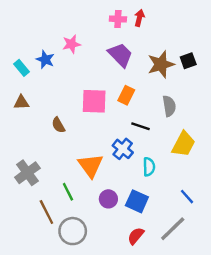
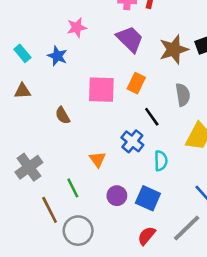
blue star: (45, 60) -> (57, 56), moved
black line: (141, 126) -> (152, 117), turned 36
orange triangle: (91, 166) -> (97, 159), size x0.6

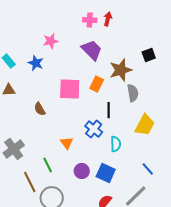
brown star: (174, 49) -> (121, 70), moved
black line: (152, 117) -> (109, 110), turned 35

